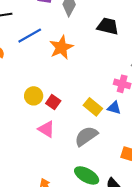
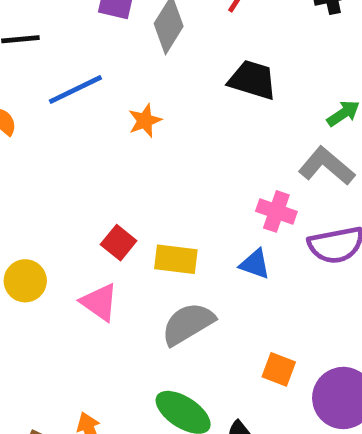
orange star: (61, 47) -> (145, 121), size x0.6
yellow circle: (34, 96) -> (25, 281), moved
yellow rectangle: (93, 107) -> (176, 259), moved, turned -36

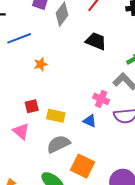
orange star: (145, 121) -> (41, 64), moved
red square: (119, 243) -> (32, 106), turned 32
orange square: (279, 369) -> (82, 166), moved, size x1.6

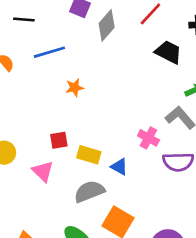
black trapezoid: (96, 41) -> (168, 52), moved
blue triangle: (90, 121) -> (119, 167), moved

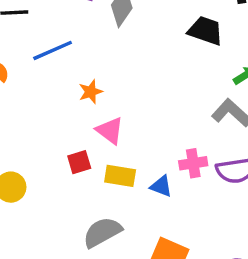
pink cross: (148, 138) -> (193, 163), moved, turned -30
pink triangle: (43, 171) -> (110, 131), moved
gray semicircle: (89, 191) -> (102, 232), moved

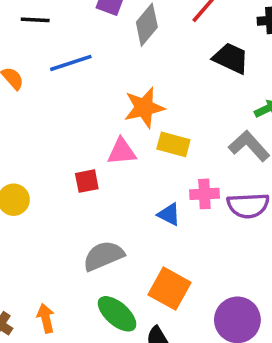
orange star: (91, 92) -> (144, 108), moved, size x1.6
pink triangle: (110, 131) -> (122, 152), turned -48
yellow rectangle: (120, 176) -> (173, 144), moved

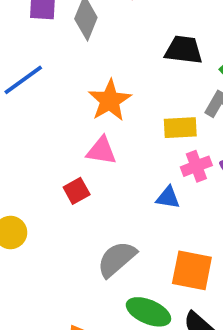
black trapezoid: (231, 58) -> (184, 50), moved
yellow rectangle: (173, 144) -> (180, 128), moved
pink triangle: (122, 152) -> (102, 151), turned 32

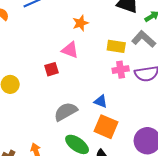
orange star: (110, 100) -> (80, 23), size x0.7
blue triangle: (168, 197) -> (101, 101), moved

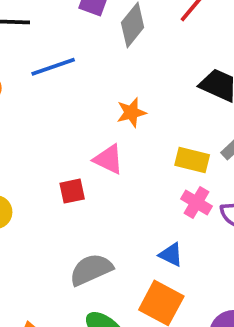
pink cross: (121, 70) -> (196, 202), turned 35
blue triangle: (101, 101) -> (171, 255), moved

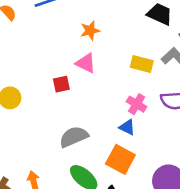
orange star: (131, 113) -> (90, 31), moved
pink cross: (196, 202) -> (137, 104), moved

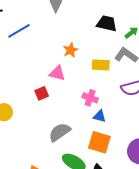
orange star: (90, 31) -> (71, 50), moved
pink cross: (137, 104) -> (90, 98), moved

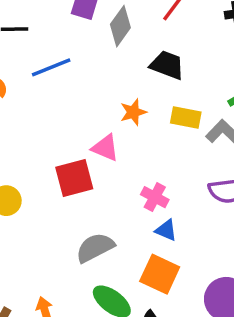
black trapezoid: (107, 23) -> (167, 65), moved
yellow rectangle: (101, 65) -> (186, 117), moved
red square: (42, 93) -> (74, 178), size x1.6

